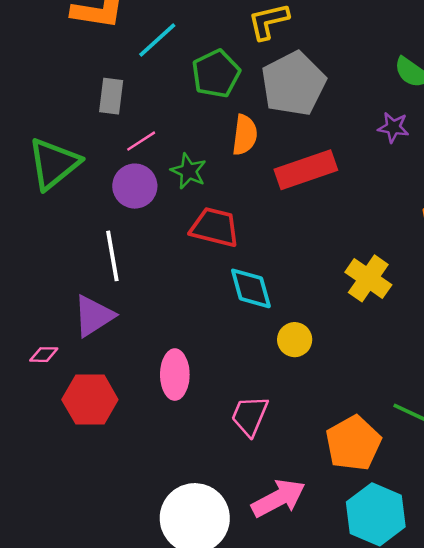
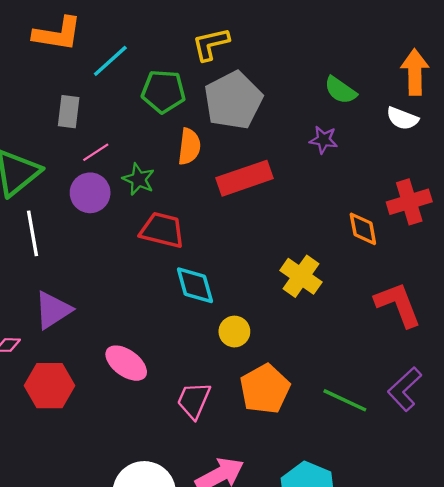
green pentagon: (216, 74) -> (163, 91), turned 30
white line: (112, 256) -> (33, 233), moved
pink ellipse: (175, 375) -> (126, 363), turned -54
orange pentagon: (353, 443) -> (265, 389), moved

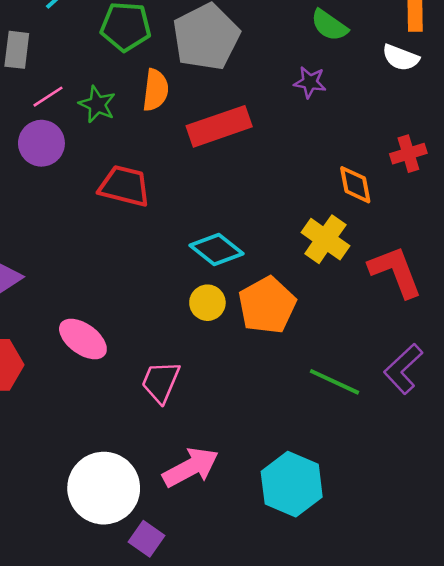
green star: (139, 179) -> (97, 104), moved
red cross: (409, 202) -> (408, 154), size x0.7
yellow cross: (301, 276) -> (325, 239), moved
cyan diamond: (195, 285) -> (217, 250), moved, turned -36
orange pentagon: (265, 389) -> (267, 305), moved

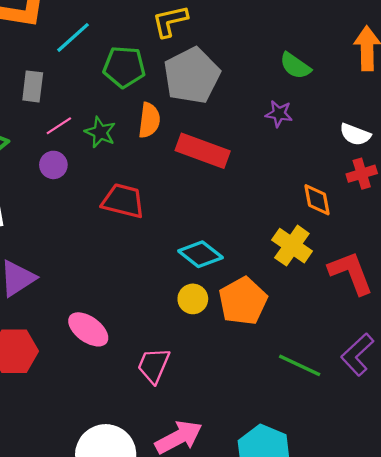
white semicircle: (401, 58) -> (355, 134), moved
red rectangle: (219, 126) -> (203, 151), turned 39
purple circle: (41, 143) -> (53, 165), size x0.7

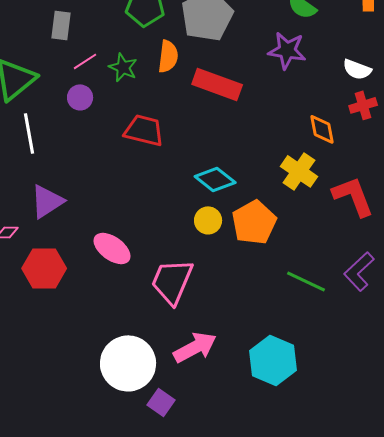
purple star: (279, 114) -> (287, 50), size x1.5
pink trapezoid: (154, 365) -> (172, 281), size x1.4

